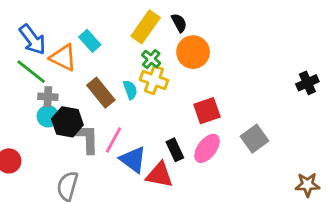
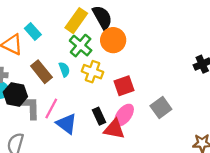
black semicircle: (179, 23) -> (102, 17), size x1.6
green cross: (151, 59) -> (81, 46), size x1.5
yellow cross: (154, 80) -> (93, 72), moved
red triangle: (160, 175) -> (114, 129), moved

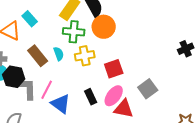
green cross: (81, 46) -> (74, 32), turned -35
yellow cross: (93, 72) -> (85, 56), turned -30
red triangle: (114, 129) -> (124, 109), moved

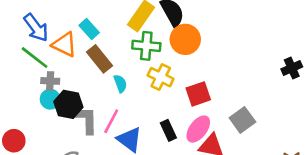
cyan semicircle: (59, 54) -> (120, 84), moved
brown rectangle: (38, 56) -> (100, 59), moved
yellow cross: (85, 56) -> (161, 77), turned 36

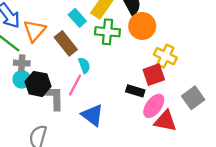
cyan rectangle: (89, 29) -> (77, 18), moved
orange triangle: (64, 45) -> (35, 31), turned 45
yellow cross: (161, 77) -> (165, 56), moved
pink line: (111, 121) -> (75, 85), moved
black rectangle: (168, 130) -> (135, 91), moved, turned -48

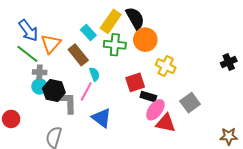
red square: (154, 75) -> (135, 82), moved
black rectangle: (135, 91) -> (148, 97), moved

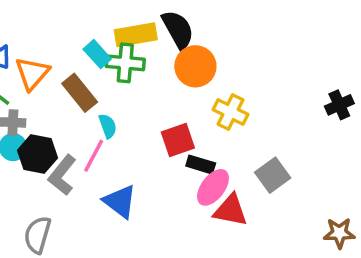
yellow rectangle: (111, 21) -> (136, 35), turned 45
green cross: (115, 45) -> (125, 63), moved
gray L-shape: (68, 103) -> (62, 175), turned -140

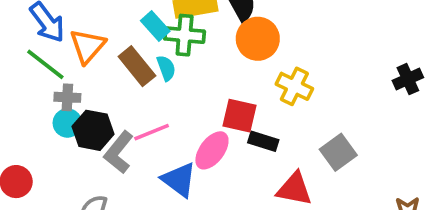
cyan semicircle: (108, 126) -> (166, 68), moved
red square: (178, 140) -> (239, 116), turned 32
pink line: (94, 156) -> (152, 132), turned 40
pink ellipse: (213, 187) -> (212, 150), moved

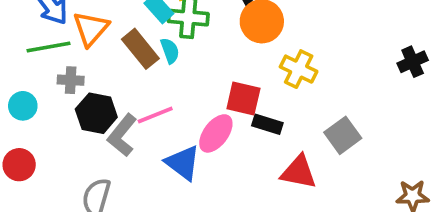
green line: (45, 64) -> (49, 47), turned -48
cyan circle: (67, 123) -> (23, 106), moved

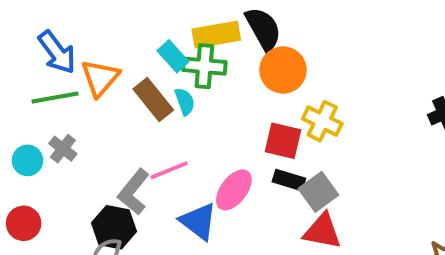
gray cross: (71, 80) -> (63, 149), moved, turned 35
red square: (243, 98) -> (283, 141), moved
black hexagon: (96, 113) -> (114, 227), moved
gray square: (343, 135) -> (318, 192), moved

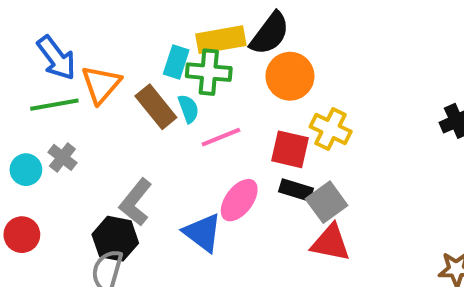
black semicircle: (263, 29) -> (270, 34), turned 66
cyan rectangle: (173, 56) -> (176, 62), turned 60
pink line: (169, 170) -> (221, 137), moved

